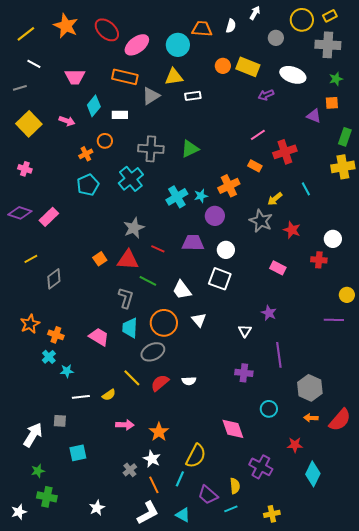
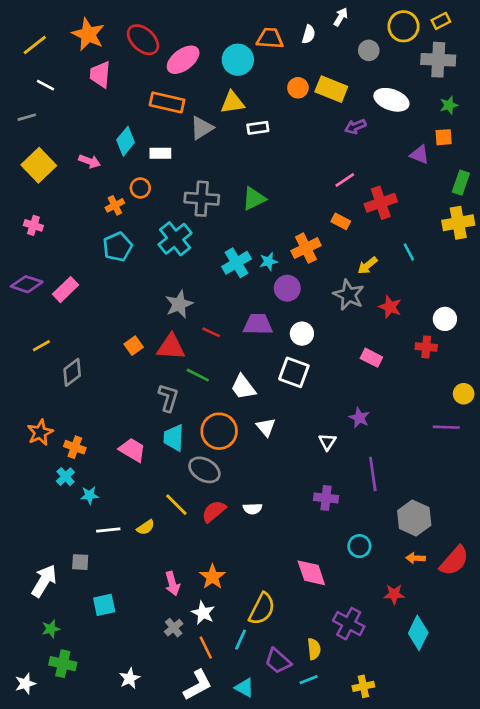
pink trapezoid: (75, 77) -> (100, 74), moved, turned 95
gray ellipse: (153, 352) -> (204, 470), turned 55
pink arrow: (125, 425) -> (172, 583), moved, turned 72

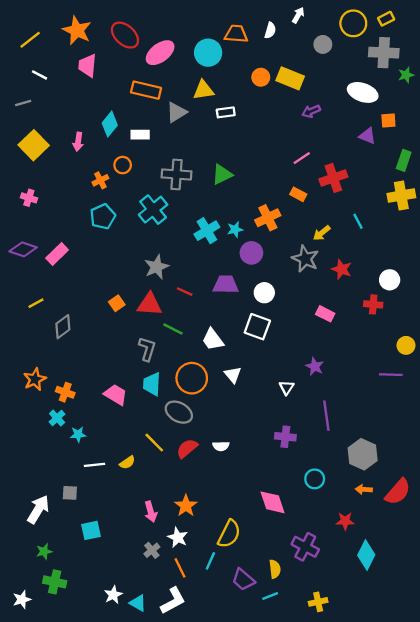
white ellipse: (391, 100) -> (363, 92), moved
green star: (449, 105) -> (406, 75), moved
pink arrow: (90, 161) -> (78, 142), turned 78
cyan triangle: (245, 688) -> (138, 603), moved

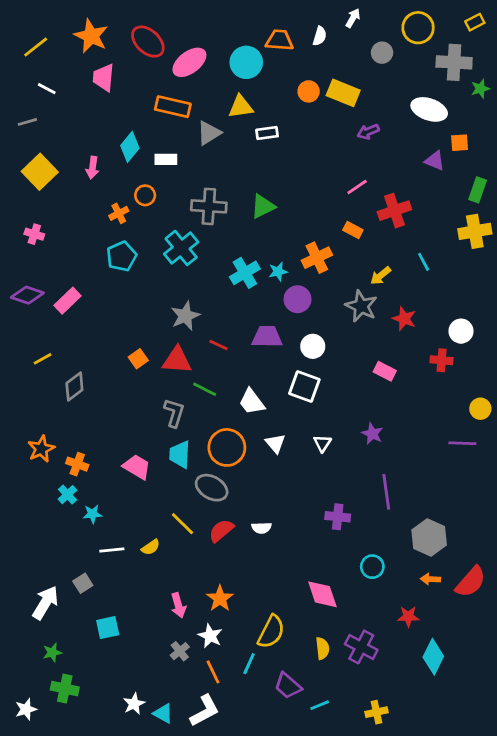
yellow rectangle: (386, 19) -> (475, 22), moved
white triangle: (287, 388) -> (322, 443), moved
gray square: (70, 493) -> (83, 583), turned -35
yellow semicircle: (275, 569) -> (322, 648), moved

